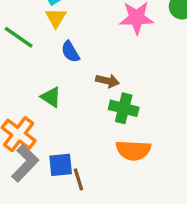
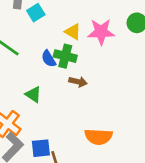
yellow triangle: (56, 18) -> (73, 32), moved, turned -30
green cross: (124, 108) -> (65, 56), moved

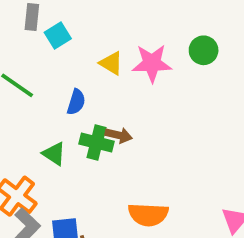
green cross: (65, 56) -> (96, 143), moved
blue semicircle: (49, 59) -> (76, 102), turned -132

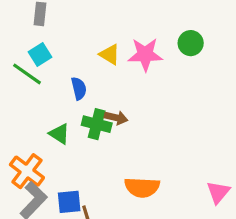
cyan square: (58, 36) -> (40, 54), moved
blue semicircle: (76, 102) -> (79, 88), turned -30

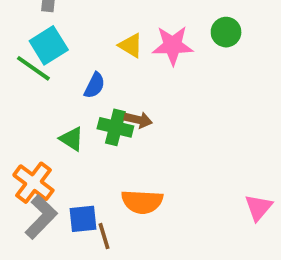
cyan square: (40, 54) -> (49, 45), size x1.4
blue semicircle: (79, 88) -> (94, 85), turned 40
orange semicircle: (142, 187) -> (142, 202), moved

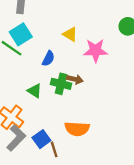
pink star: (173, 45) -> (96, 50), moved
blue square: (83, 219) -> (41, 139), turned -30

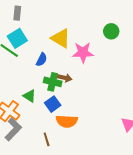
yellow triangle: (70, 34) -> (61, 38), size x1.5
green triangle: (35, 91) -> (29, 96), moved
blue square: (41, 139) -> (53, 104), moved

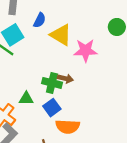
blue semicircle: (41, 60) -> (40, 20), moved
green triangle: (29, 96) -> (26, 99), turned -32

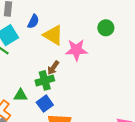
brown arrow: (65, 78) -> (53, 68), moved, turned 112
green cross: (52, 83) -> (45, 80), turned -30

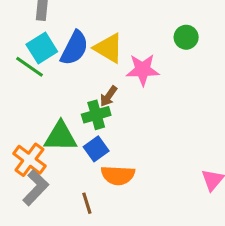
blue semicircle: (33, 21) -> (74, 48), moved, size x1.6
green triangle: (21, 95) -> (60, 136), size x1.6

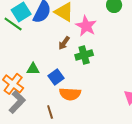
pink star: (143, 70) -> (86, 26), turned 30
green cross: (96, 115) -> (84, 55), moved
green triangle: (60, 136) -> (33, 69), size x0.6

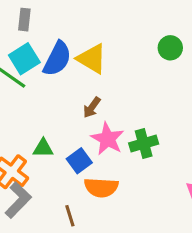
pink star: (86, 26) -> (108, 139), moved
green cross: (84, 55) -> (144, 144), moved

